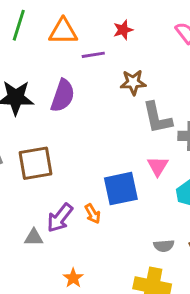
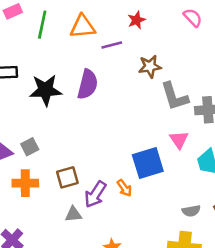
brown square: (36, 163) -> (67, 177), moved, size x0.7

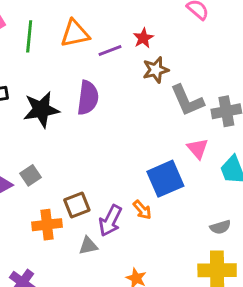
red star: (136, 20) -> (143, 38), moved
orange cross: (25, 183) -> (47, 225), moved

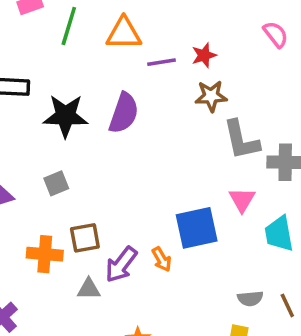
gray square: (31, 175) -> (56, 183), moved

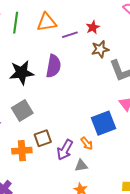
gray square: (56, 183) -> (22, 111), size x1.5
gray triangle: (89, 289) -> (81, 166), moved

